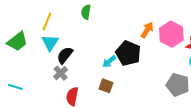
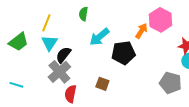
pink hexagon: (171, 34) -> (160, 20), moved
black pentagon: (128, 53) -> (123, 53), turned -30
cyan arrow: (109, 62) -> (99, 37), moved, size x1.5
gray cross: (61, 73) -> (59, 72), size x1.6

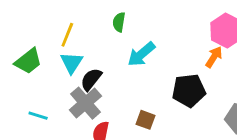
orange arrow: (141, 31) -> (214, 57), moved
black pentagon: (123, 53) -> (189, 91), moved
cyan line: (16, 85) -> (38, 116), moved

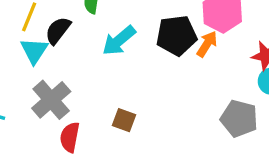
black semicircle: (91, 79) -> (58, 30), moved
black pentagon: (189, 91) -> (176, 35), moved

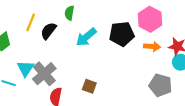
orange arrow: (207, 44) -> (152, 46), moved, turned 63
cyan triangle: (34, 51) -> (25, 68), moved

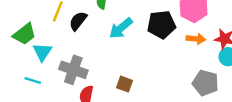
cyan triangle: (25, 68) -> (42, 52), moved
gray cross: (44, 74) -> (73, 70), turned -30

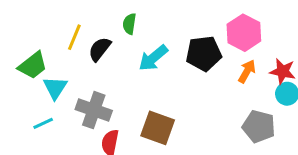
orange arrow: (196, 39) -> (247, 71), turned -66
cyan line: (33, 81) -> (43, 123), turned -42
brown square: (124, 84) -> (158, 128), size x1.6

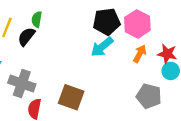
green semicircle: (129, 24) -> (37, 19), moved
black pentagon: (204, 54) -> (107, 22), moved
cyan arrow: (153, 58) -> (102, 47), moved

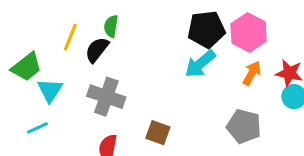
gray cross: (22, 84) -> (106, 97), moved
gray pentagon: (149, 96) -> (244, 126), moved
brown square: (71, 97) -> (158, 133), size x0.7

